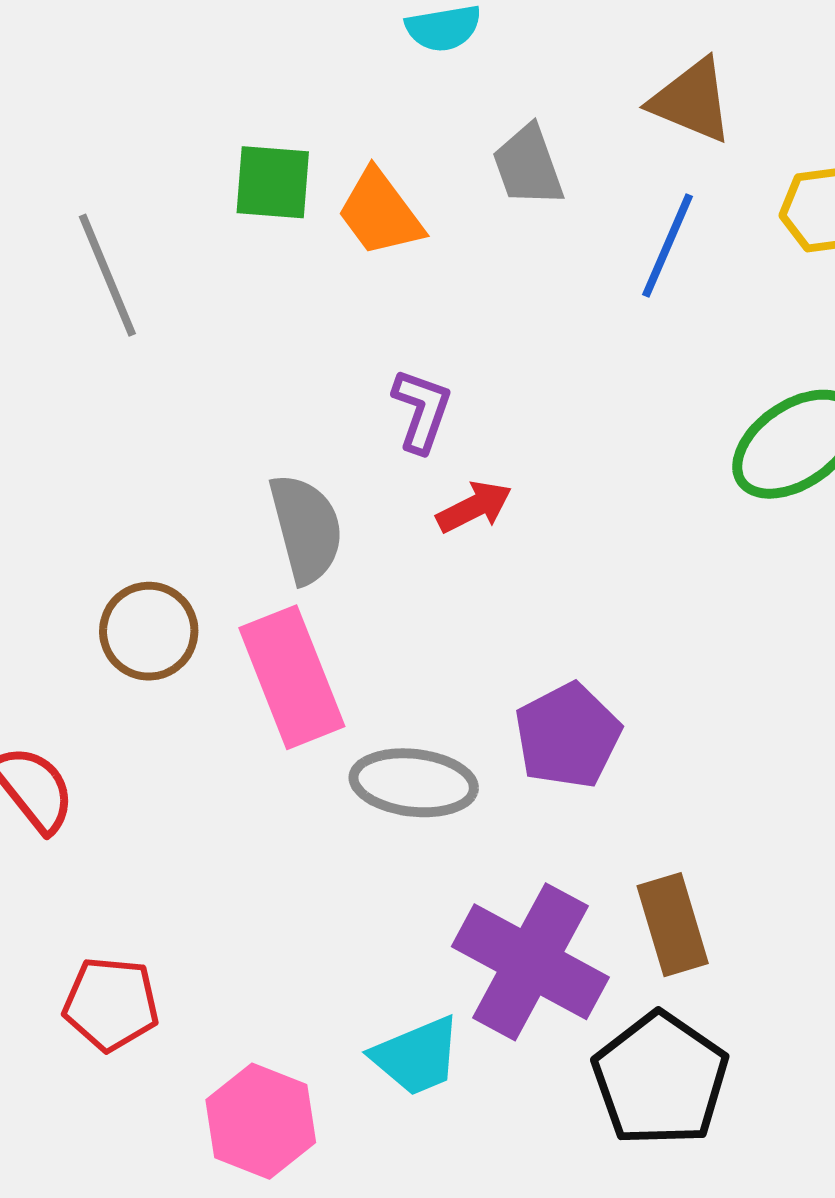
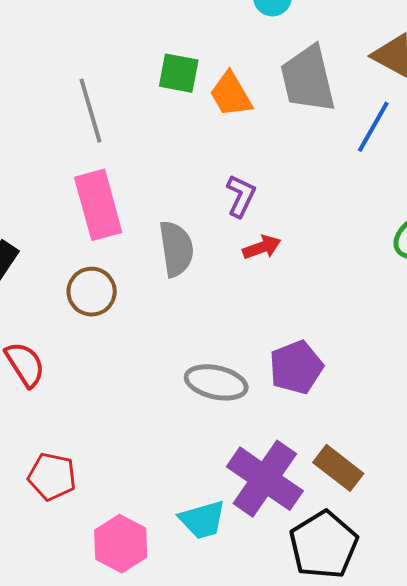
gray trapezoid: (528, 166) -> (308, 79), size x1.6
pink rectangle: (292, 677) -> (98, 205), moved
brown rectangle: (673, 925) -> (338, 468), turned -42

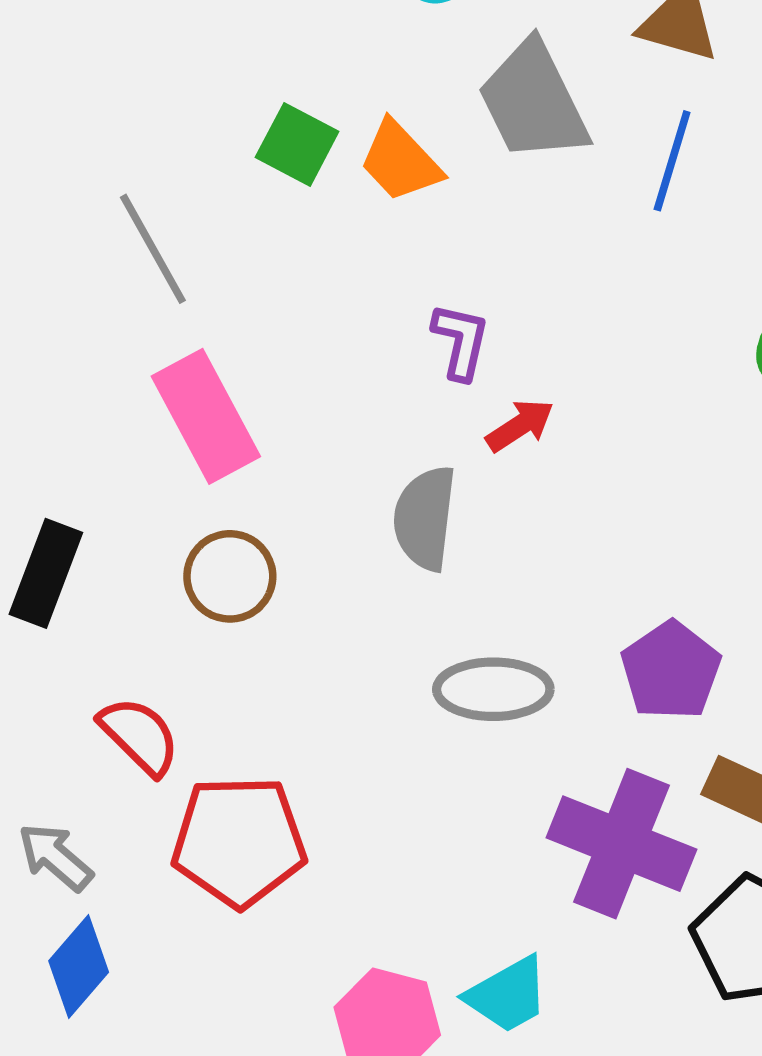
green square: (179, 73) -> (297, 144), turned 30
gray semicircle: (176, 249) -> (425, 518), moved, turned -152
purple pentagon: (296, 367) -> (671, 671), moved
red pentagon: (52, 477) -> (239, 841), moved, size x1.5
cyan trapezoid: (202, 520) -> (508, 995), moved

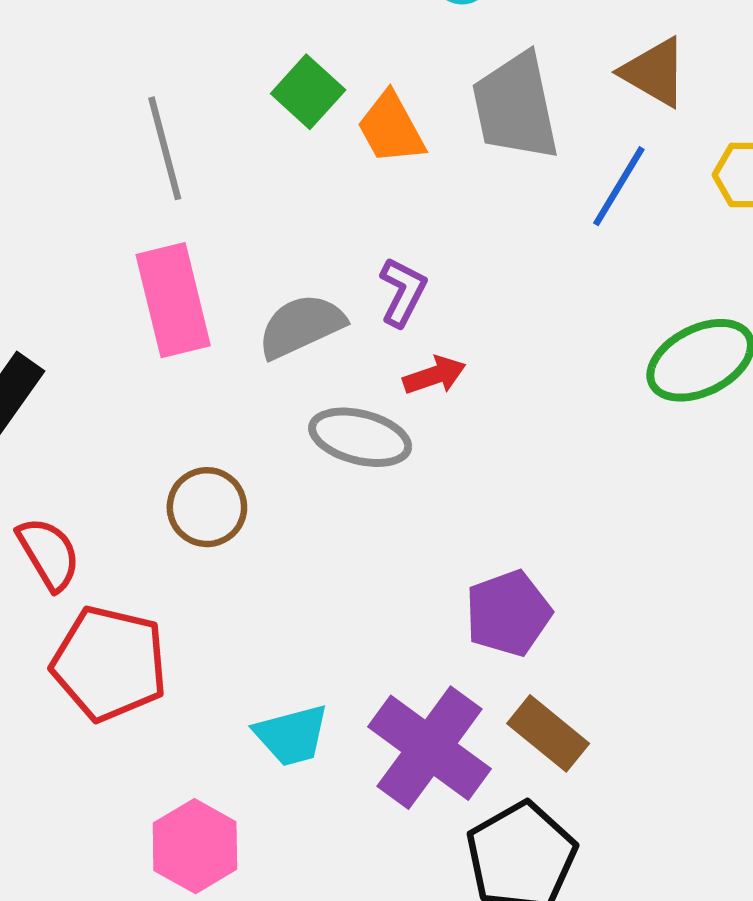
gray semicircle: (425, 518) -> (301, 326), moved, turned 44
brown circle: (230, 576) -> (207, 507), moved
gray ellipse: (493, 689) -> (360, 437), moved
cyan trapezoid: (508, 995) -> (292, 735), moved

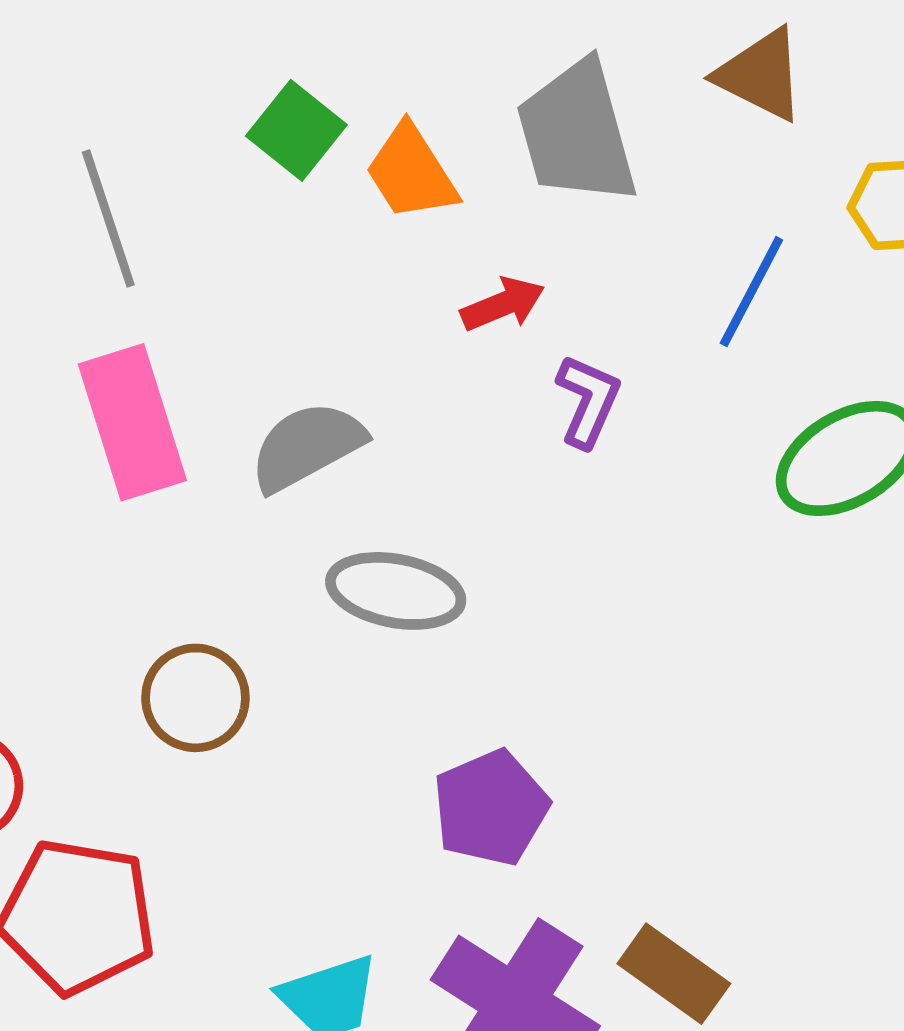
blue line: (619, 186) -> (751, 292), moved
purple L-shape: (403, 292) -> (588, 401), moved
red arrow: (434, 375) -> (503, 304), moved
purple pentagon: (508, 613) -> (491, 808), moved

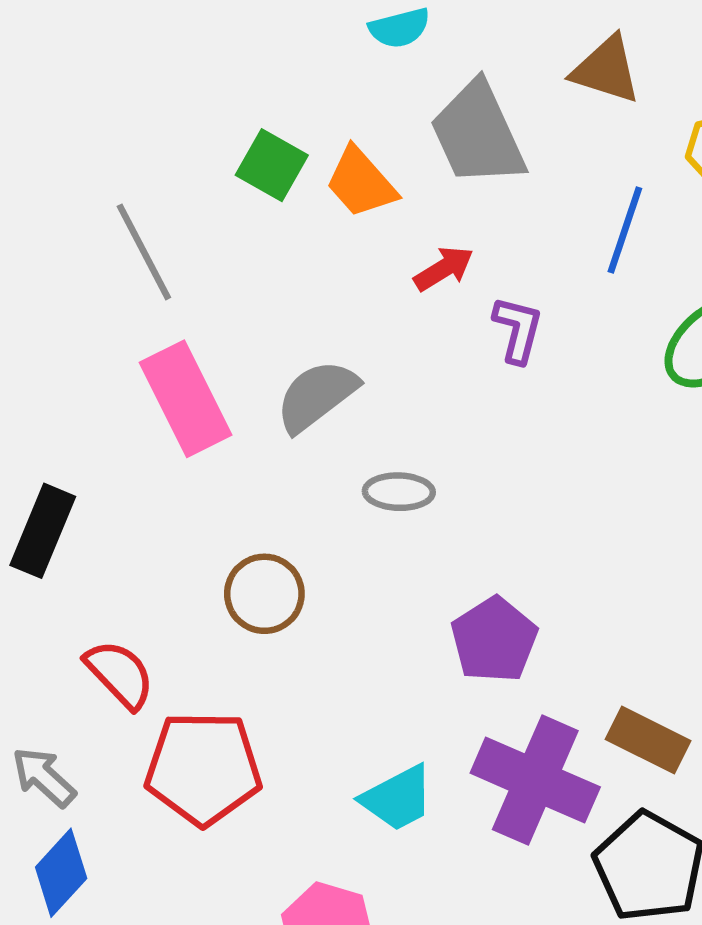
gray ellipse: (396, 591) -> (399, 492), size x0.7

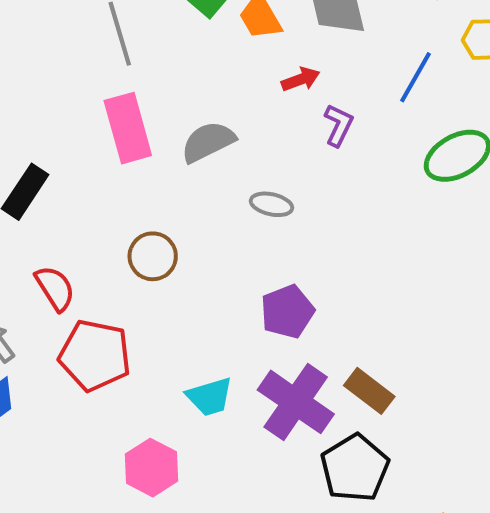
gray ellipse: (399, 492) -> (271, 204), moved

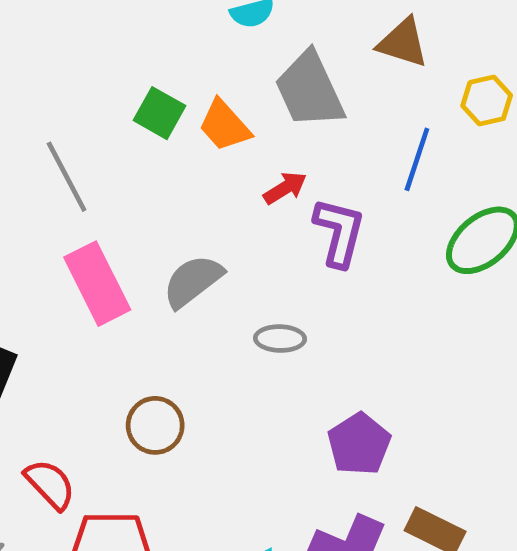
purple L-shape: (338, 125) -> (339, 232), size x1.4
purple pentagon: (287, 312) -> (359, 444), moved

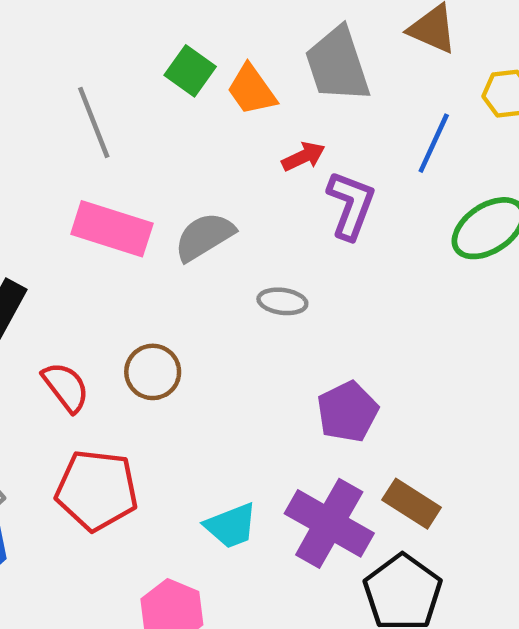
pink rectangle: (97, 284) -> (112, 229), turned -52
red semicircle: (50, 484) -> (66, 387), moved

